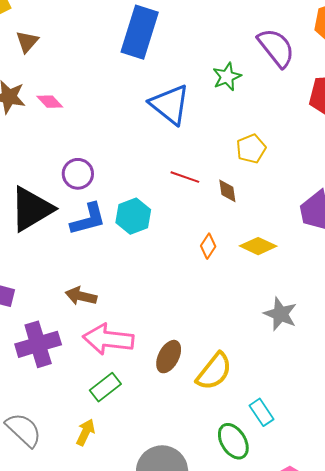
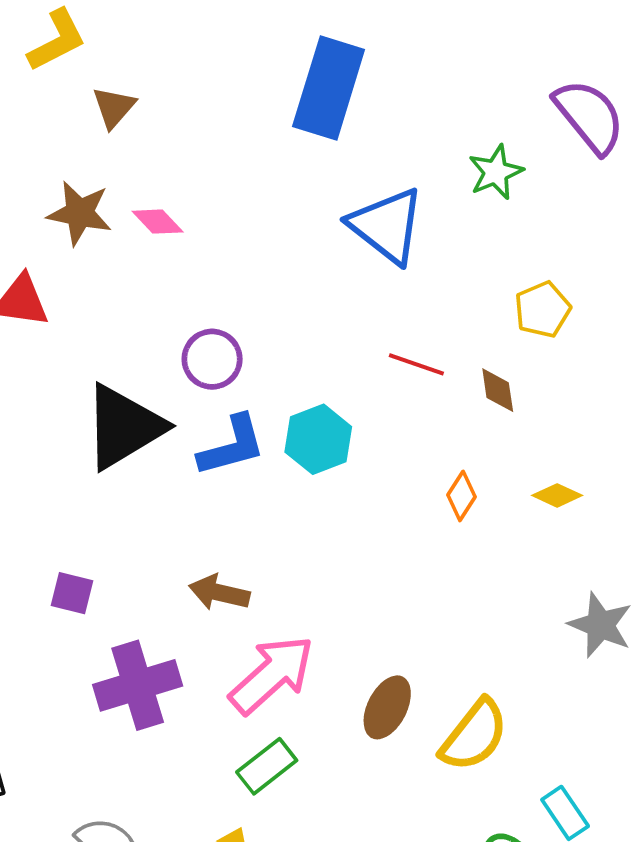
yellow diamond: (258, 246) -> (557, 495), size x0.7
pink arrow: (108, 339) -> (272, 675), turned 132

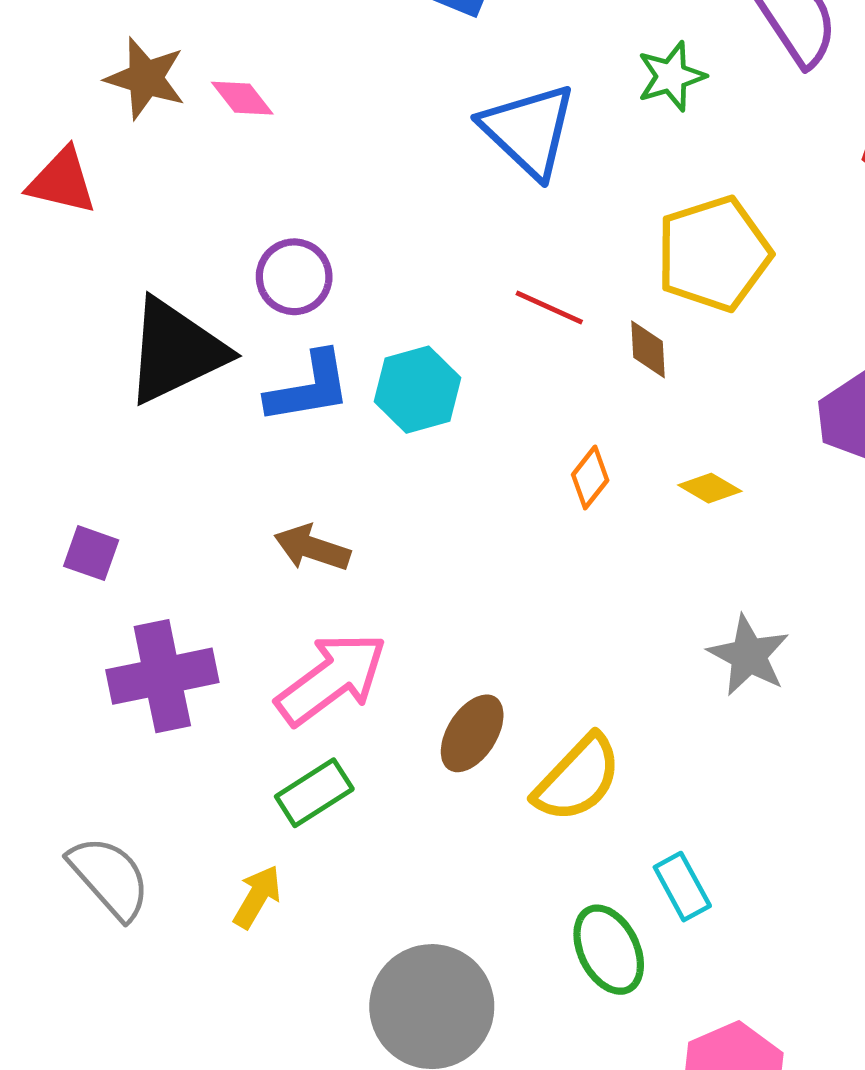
yellow pentagon: (543, 310) -> (714, 254), size x1.6
brown arrow: (219, 593) -> (312, 548), moved

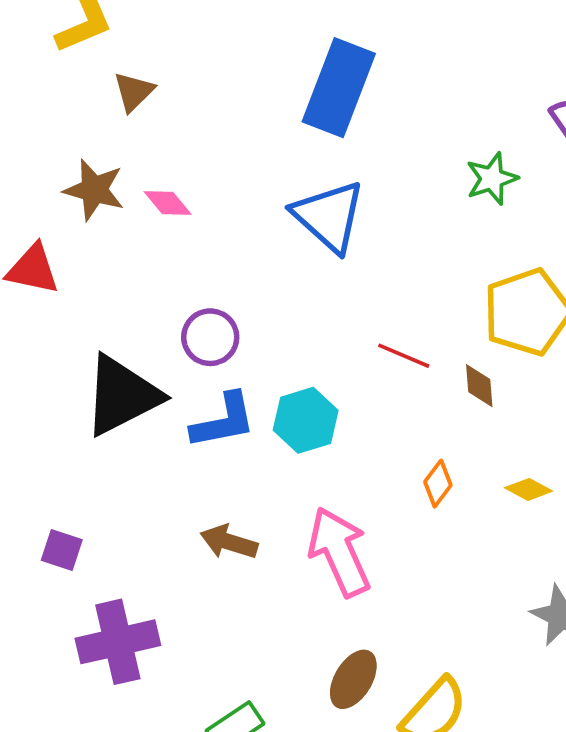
blue triangle: (529, 130) -> (329, 216), moved
pink arrow: (331, 679) -> (339, 552), moved, turned -76

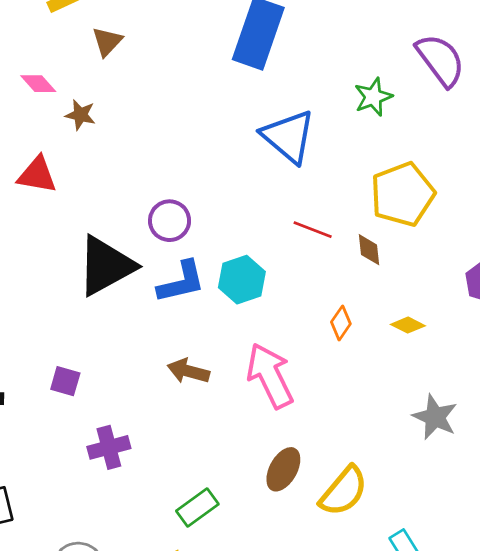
brown star: (94, 190) -> (80, 115), size x0.7
pink diamond: (168, 203) -> (38, 84), moved
blue triangle: (329, 216) -> (288, 136), moved
purple cross: (118, 642) -> (109, 447), size x0.7

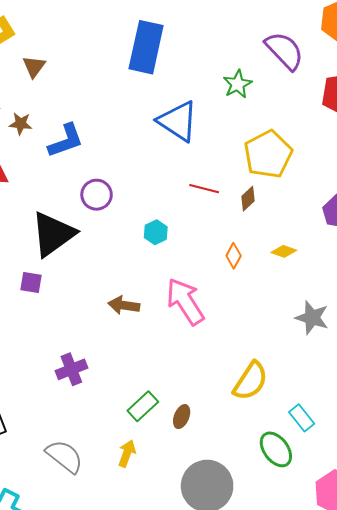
brown diamond: (369, 250) -> (248, 199), turned 60
cyan hexagon: (242, 280) -> (156, 232), size x0.7
blue L-shape: (181, 282) -> (66, 141), moved
purple square: (65, 381) -> (31, 282), moved
brown ellipse: (283, 469) -> (182, 417), moved, size x0.7

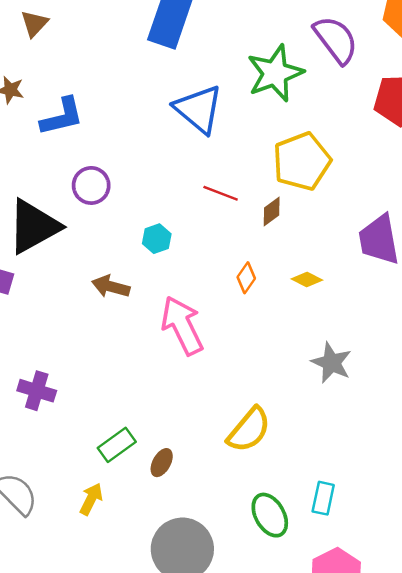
green star: (238, 84) -> (275, 73), size x1.6
brown arrow: (124, 305) -> (111, 286), moved
purple cross: (71, 369) -> (37, 391), turned 32
cyan rectangle: (302, 418) -> (323, 498), moved, turned 44

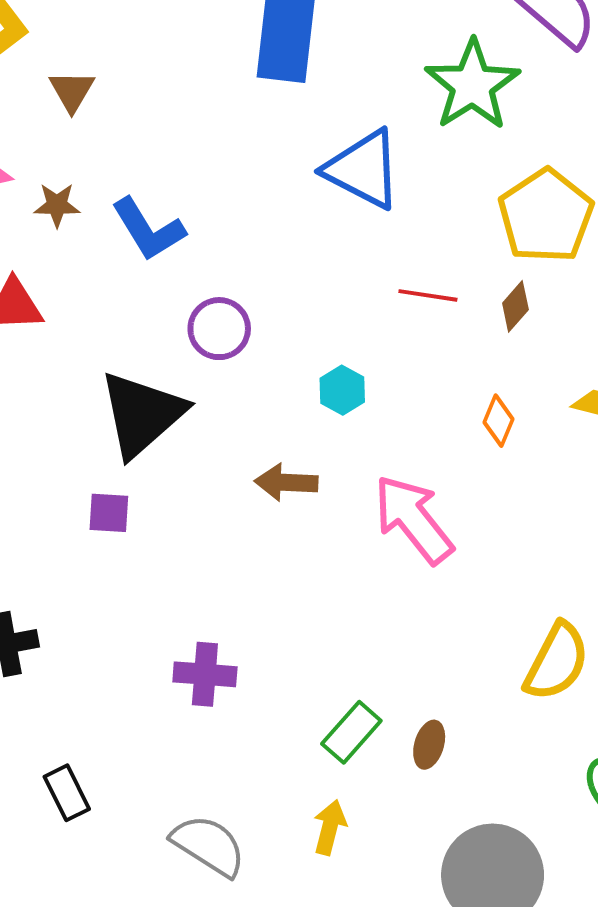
blue L-shape: (62, 117) -> (148, 229), turned 84

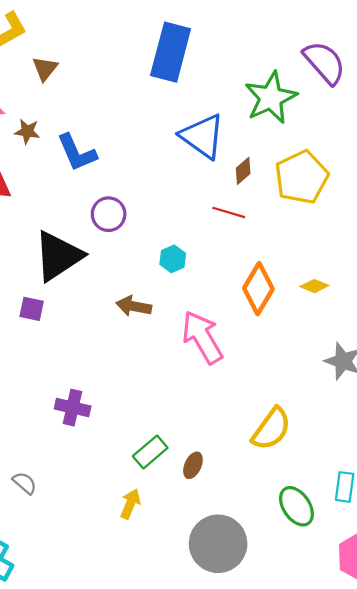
brown diamond: (515, 306) -> (243, 171), moved
orange diamond: (499, 421) -> (258, 289), size x1.8
gray semicircle: (209, 846) -> (25, 483), moved, size x0.6

